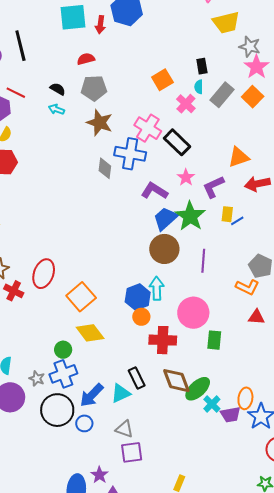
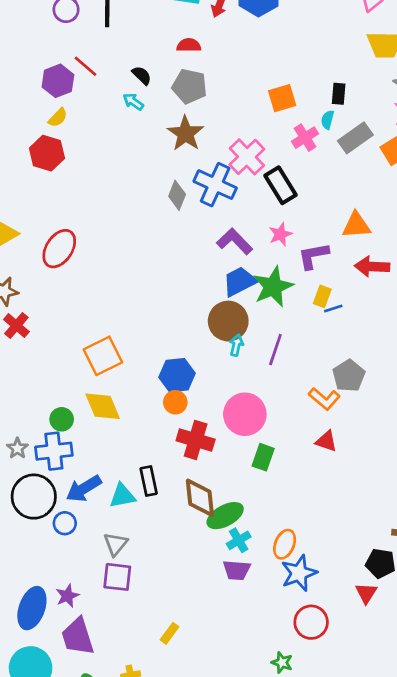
red ellipse: (44, 274) -> (59, 249), moved
cyan arrow: (157, 288) -> (236, 345), moved, size x0.7
purple trapezoid: (230, 415) -> (237, 570), moved
gray triangle: (124, 429) -> (116, 544), turned 36

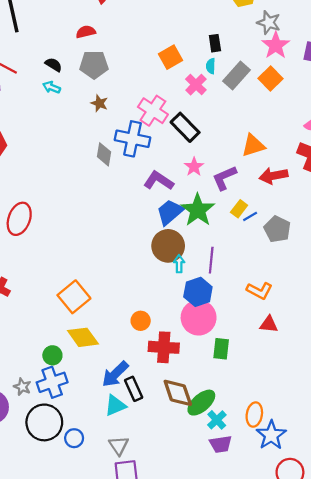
brown star: (186, 134) -> (99, 103), size x0.6
yellow rectangle: (322, 296) -> (239, 209), turned 30
blue hexagon: (177, 375) -> (198, 292), moved
gray pentagon: (349, 376) -> (277, 229), moved
blue arrow: (84, 489) -> (115, 374), moved

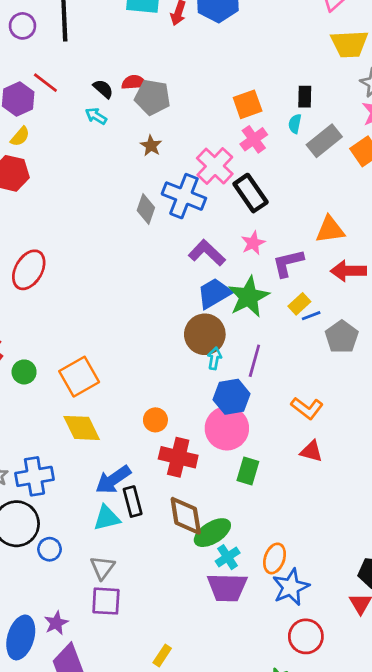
red semicircle: (86, 32) -> (134, 82), moved
pink cross: (196, 85) -> (254, 139), moved
green circle: (52, 355) -> (24, 372), moved
purple trapezoid: (221, 444) -> (227, 587), size x1.4

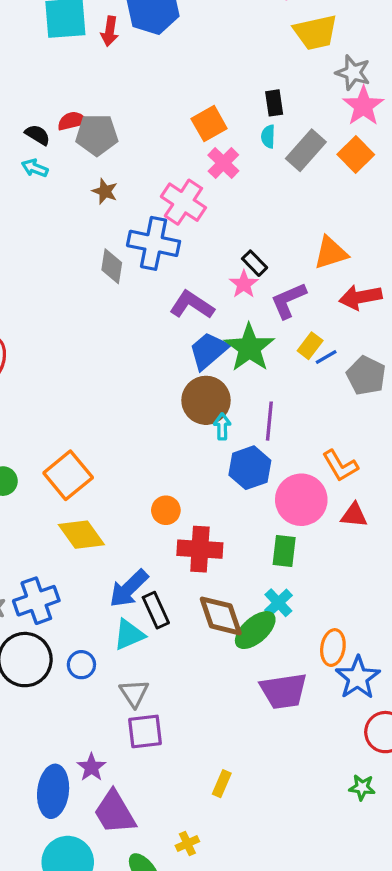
black rectangle: (251, 193) -> (255, 263), moved, size x0.6
orange L-shape: (307, 408) -> (340, 466), turned 32
pink circle: (227, 428) -> (301, 500), moved
blue circle: (50, 549) -> (81, 665), moved
cyan cross: (228, 557) -> (278, 603), moved

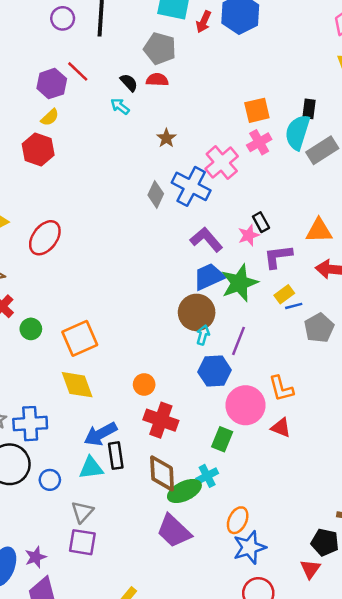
gray pentagon: (97, 135) -> (160, 49), moved
cyan semicircle: (268, 137) -> (297, 132), size x2.0
purple trapezoid: (284, 691) -> (174, 531), moved, turned 36

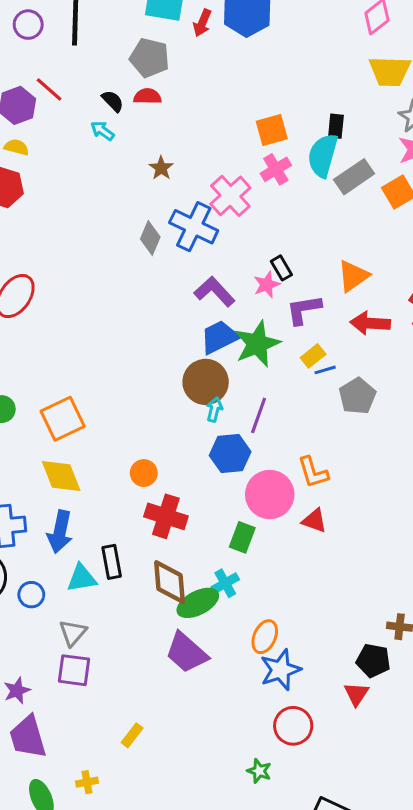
yellow semicircle: (50, 117) -> (16, 147), turned -120
orange triangle: (319, 231) -> (353, 276), turned -32
blue arrow: (100, 434) -> (60, 532), moved, turned -48

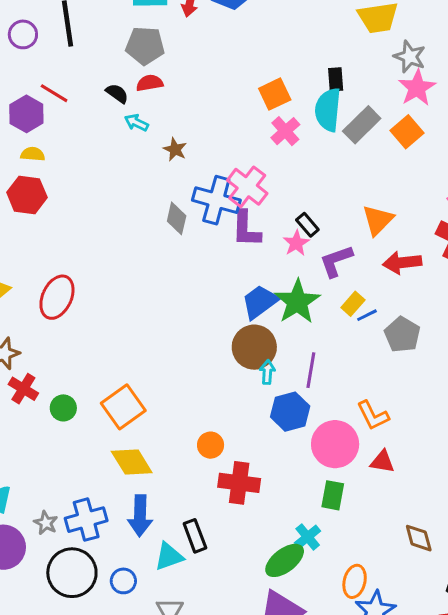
cyan arrow: (102, 131) -> (136, 123), moved
pink cross: (230, 196) -> (247, 187), moved
purple L-shape: (215, 292) -> (246, 229), moved, turned -126
green rectangle: (242, 537) -> (333, 495), moved
brown diamond: (170, 582) -> (419, 538), moved, size x0.7

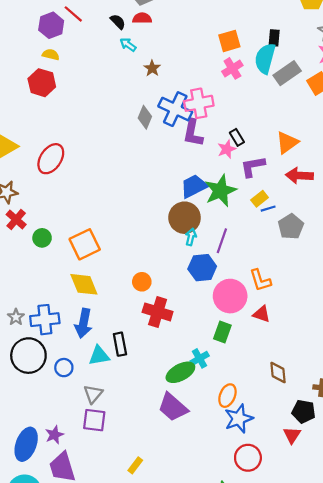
pink cross: (247, 187) -> (199, 103), turned 32

